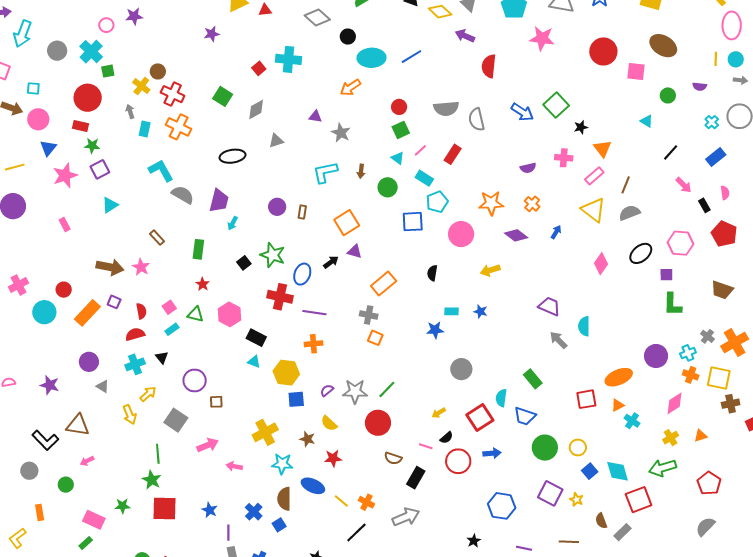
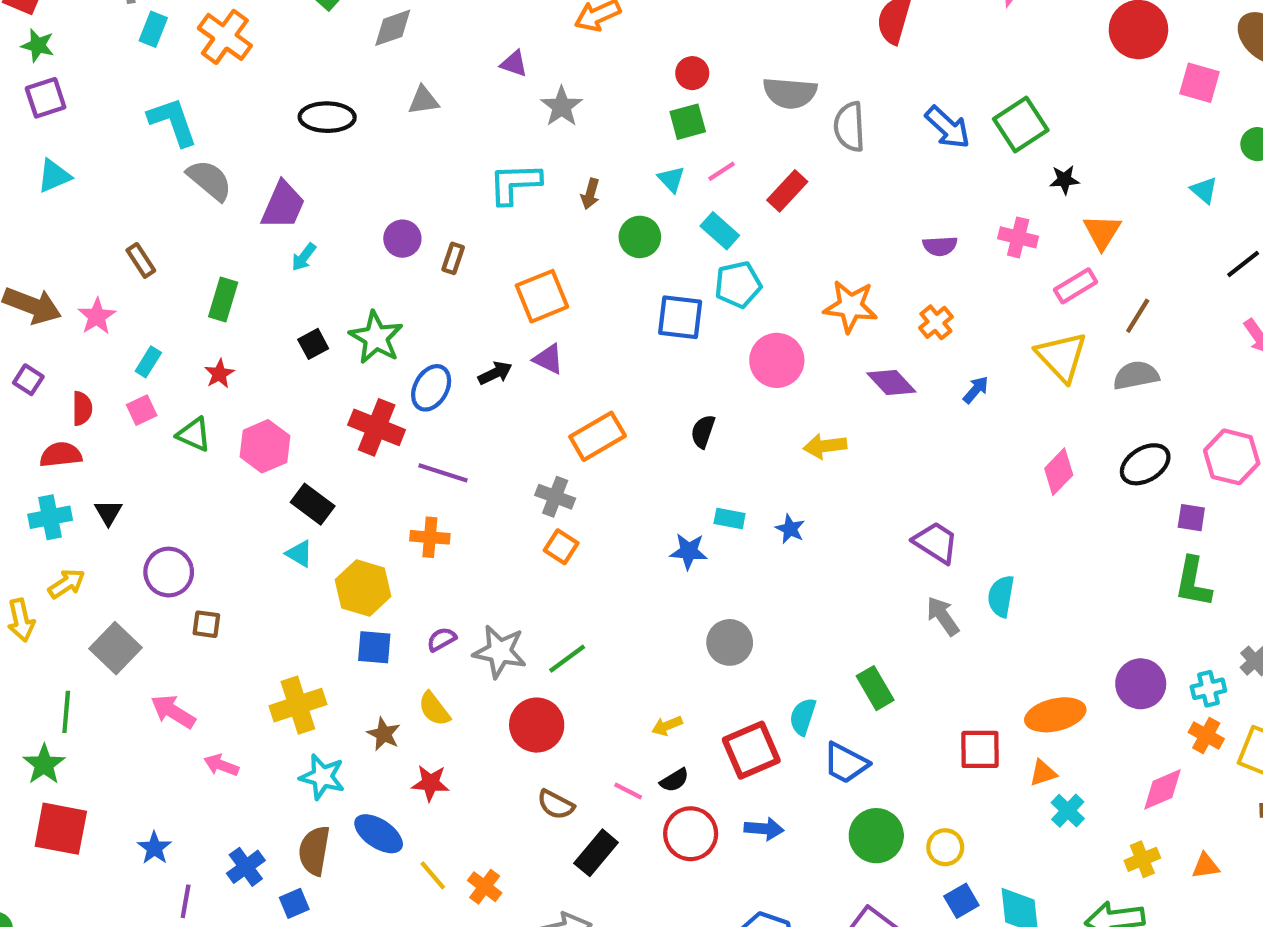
cyan rectangle: (172, 329) -> (148, 362), moved, turned -32
pink arrow: (208, 445) -> (173, 712), turned -135

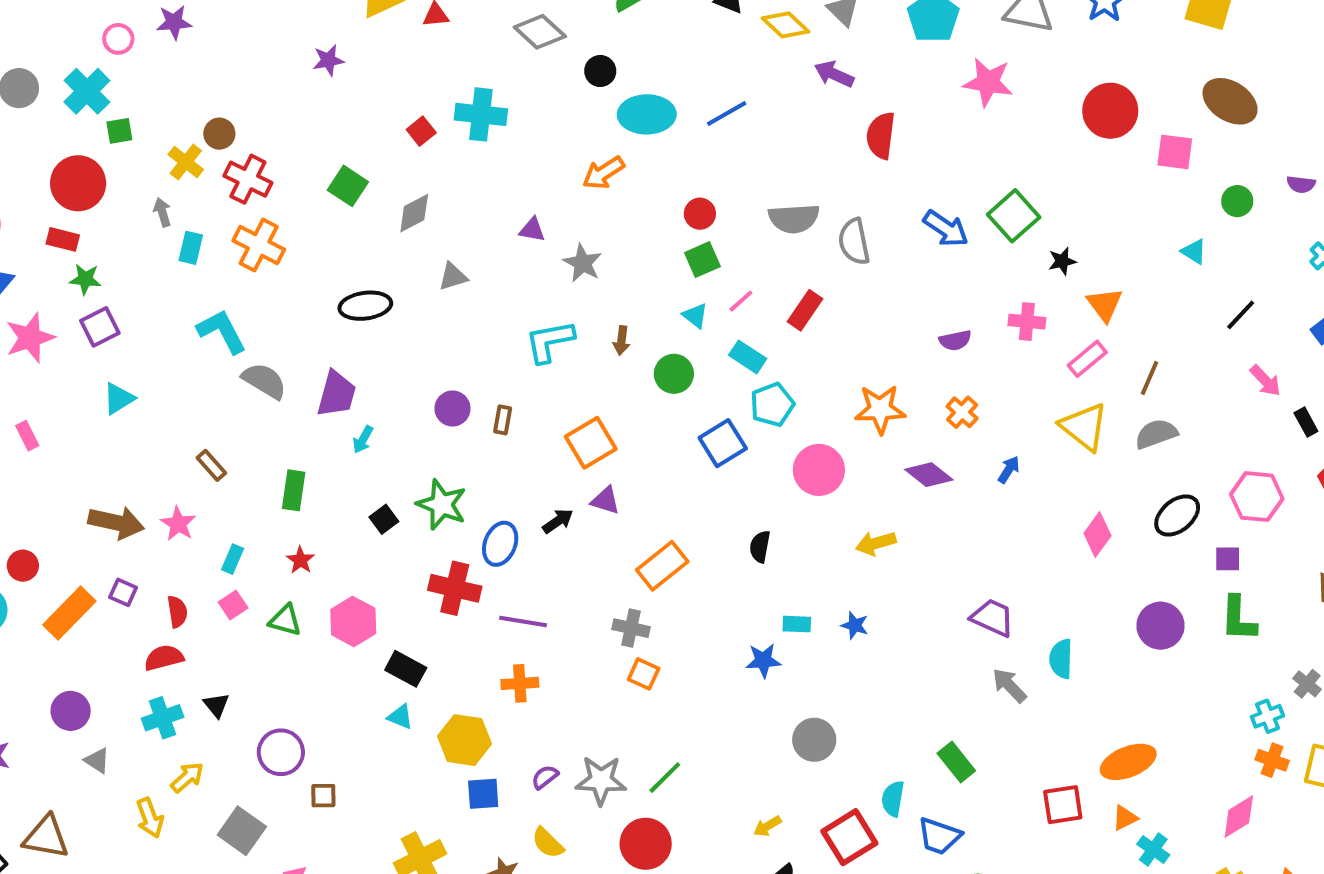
blue square: (680, 317) -> (723, 443), turned -30
purple circle: (1141, 684) -> (1161, 626), moved

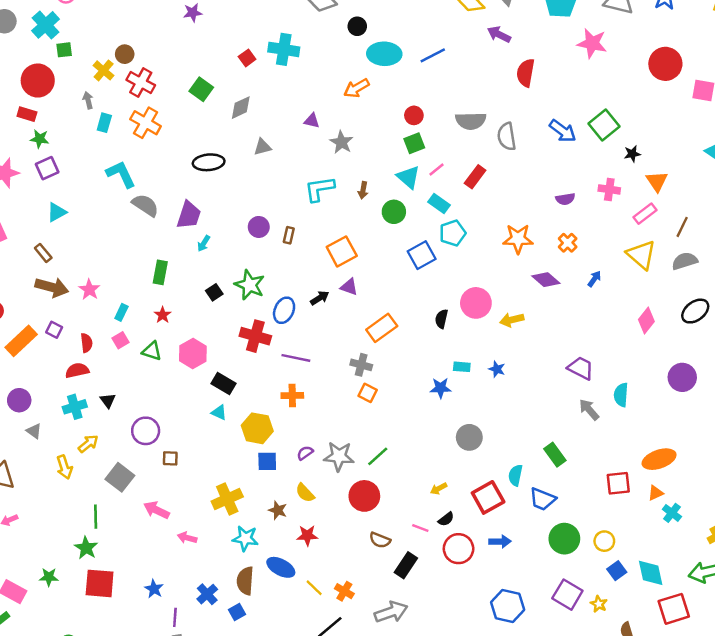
cyan triangle: (695, 316) -> (408, 177), size x1.5
brown rectangle: (211, 465) -> (43, 253), moved
pink circle: (819, 470) -> (476, 303), moved

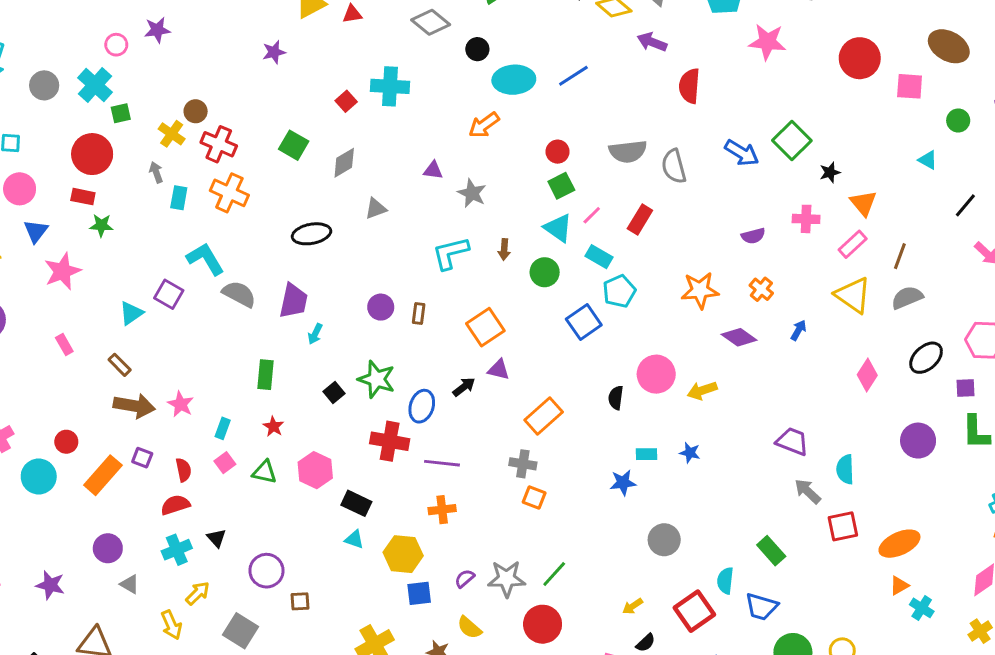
purple square: (47, 168) -> (169, 294), moved, turned -30
red square: (618, 483) -> (843, 526), moved

